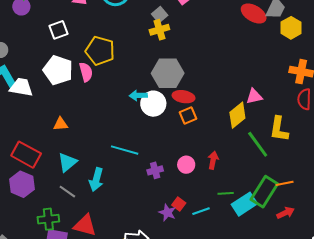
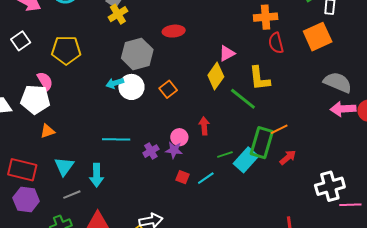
white pentagon: (58, 70) -> (35, 99), moved
pink semicircle: (86, 72) -> (45, 81), moved
red ellipse: (184, 97) -> (174, 31), moved
gray line: (67, 192) -> (72, 195), turned -42
purple star: (167, 213) -> (174, 150), moved

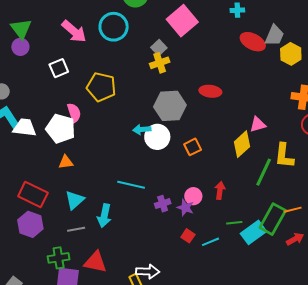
green line: (243, 99) -> (264, 172), turned 64

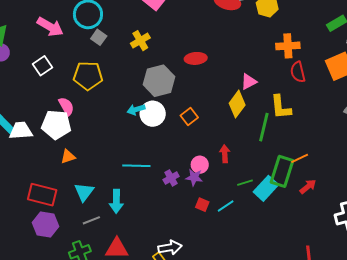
gray square: (159, 48) -> (99, 37), moved

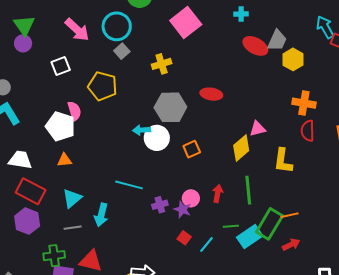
green line: (264, 127) -> (248, 190), moved, turned -32
white trapezoid: (21, 131) -> (20, 160), moved
cyan line: (226, 206) -> (206, 245), turned -30

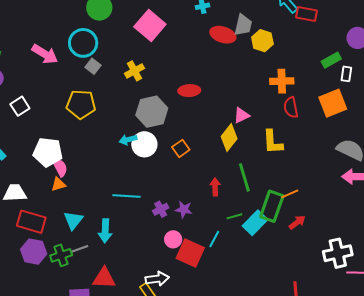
white square: (61, 66) -> (20, 106), moved
pink semicircle: (74, 111) -> (60, 167), moved
pink circle: (191, 198) -> (173, 239), moved
red square: (184, 238) -> (190, 253), moved, size x2.0
green cross: (54, 256) -> (61, 255), moved

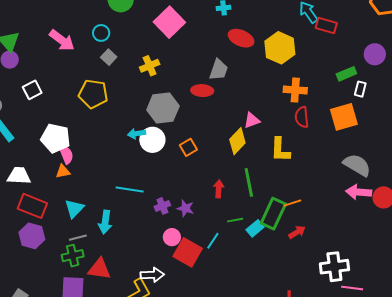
gray trapezoid: (243, 25) -> (219, 70), moved
yellow hexagon: (262, 41) -> (280, 48), size x1.4
cyan circle: (83, 43) -> (101, 33), size x0.6
cyan rectangle: (255, 223) -> (255, 228), size x0.7
green cross: (61, 255) -> (73, 256), moved

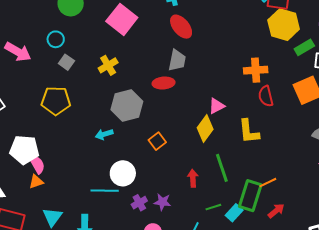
red ellipse: (241, 38) -> (181, 27), moved, turned 35
yellow hexagon: (280, 48) -> (284, 25), moved
white circle: (152, 140) -> (123, 173), moved

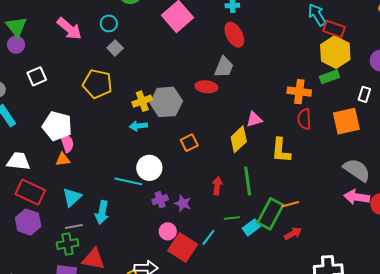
green rectangle: (304, 47) -> (329, 77), moved
yellow cross: (108, 65) -> (142, 101), moved

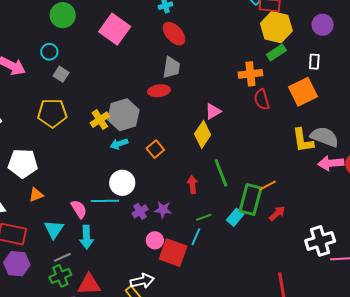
cyan arrow: (138, 126) -> (119, 144), moved
pink semicircle: (67, 143) -> (79, 209), moved
yellow L-shape: (281, 150) -> (303, 140), moved
green line: (232, 218) -> (204, 217), moved

